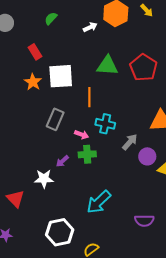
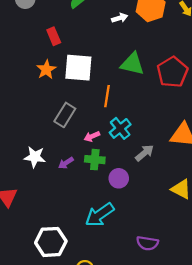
cyan cross: (105, 124) -> (120, 128), turned 30
pink arrow: (82, 135) -> (92, 136), turned 128
purple circle: (147, 156) -> (119, 178), moved
white star: (44, 179) -> (35, 157), moved

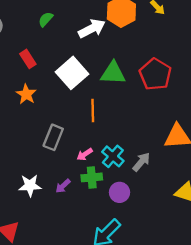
white arrow: (120, 18) -> (92, 28), size x1.6
white square: (78, 68) -> (72, 73), moved, turned -36
cyan cross: (120, 128) -> (113, 156), moved

